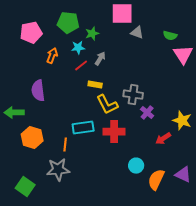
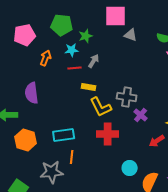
red line: (81, 66) -> (75, 68), turned 32
cyan rectangle: (83, 128) -> (64, 135), moved
orange line: (65, 145) -> (72, 157), moved

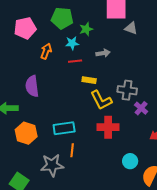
gray arrow: (94, 61) -> (103, 53), moved, turned 48

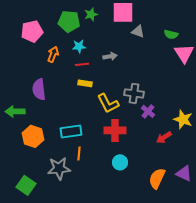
green star: (86, 29) -> (91, 14), moved
yellow rectangle: (89, 80) -> (85, 83), moved
cyan circle: (130, 161) -> (120, 162), moved

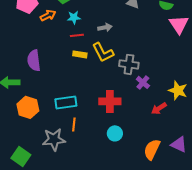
orange arrow: (53, 54) -> (48, 15), moved, turned 42
yellow L-shape: (108, 103) -> (103, 52), moved

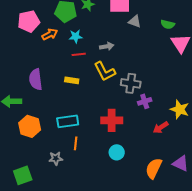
yellow rectangle: (80, 54) -> (72, 80), moved
purple cross: (143, 82) -> (145, 101), turned 32
gray star: (54, 139) -> (56, 158), size x0.6
green square: (21, 156) -> (23, 175), turned 36

